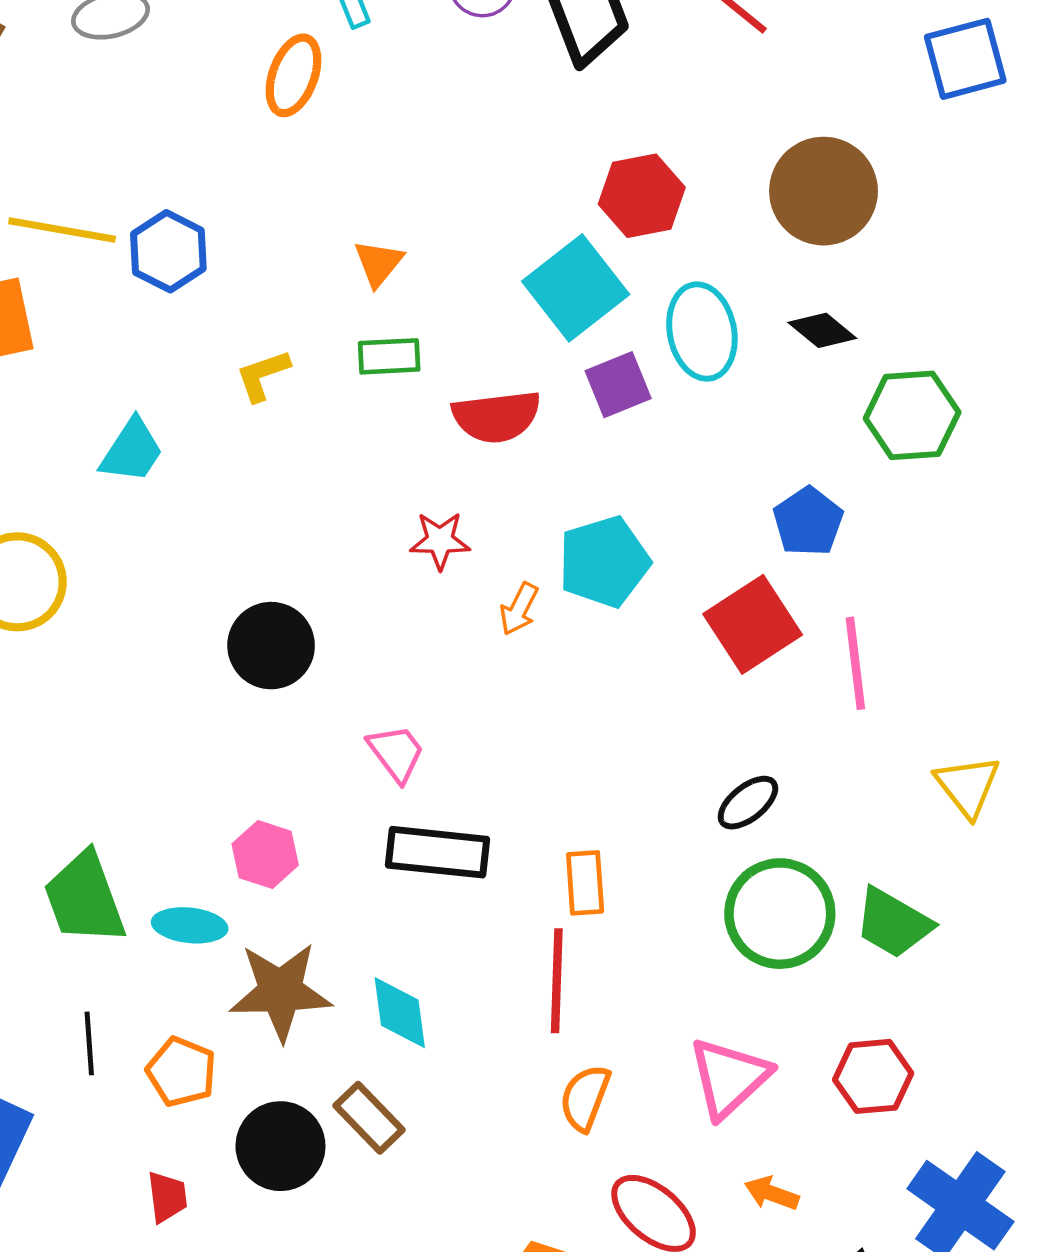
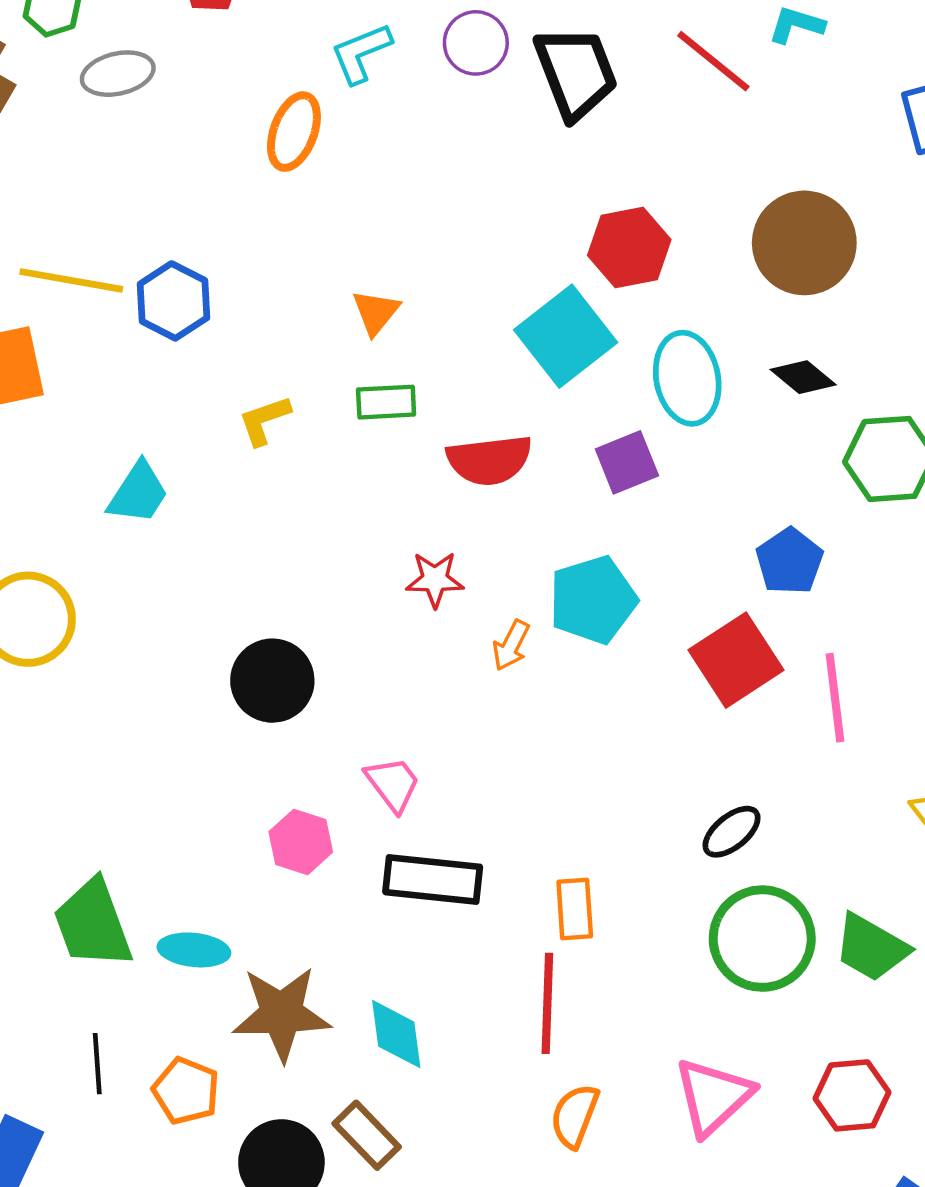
purple square: (618, 385) -> (627, 462), moved
pink hexagon: (265, 855) -> (301, 842), moved

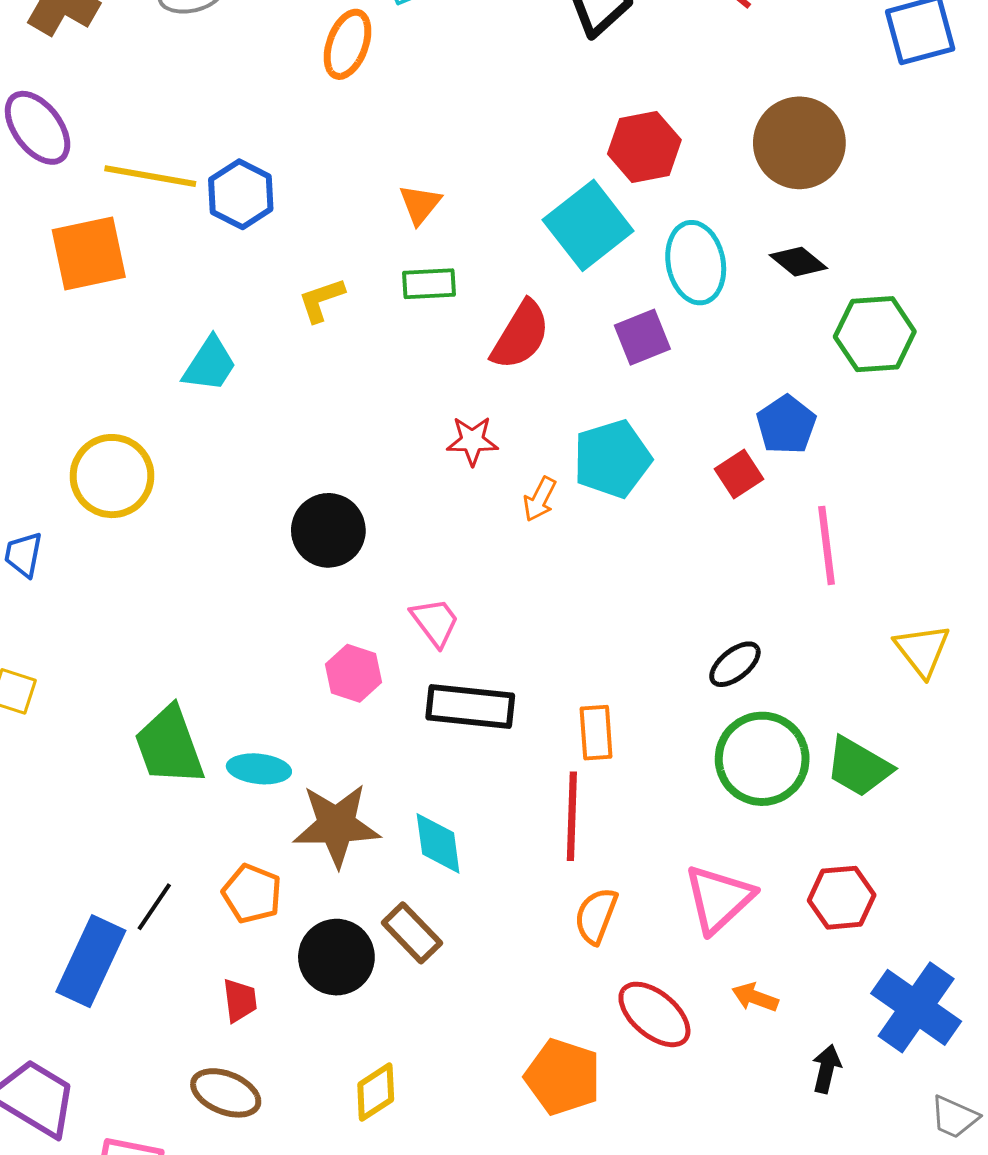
red semicircle: (489, 460) -> (521, 335), turned -52
red square: (736, 660) -> (739, 474), moved, size x0.6
black line: (97, 1064) -> (154, 907), moved, turned 38

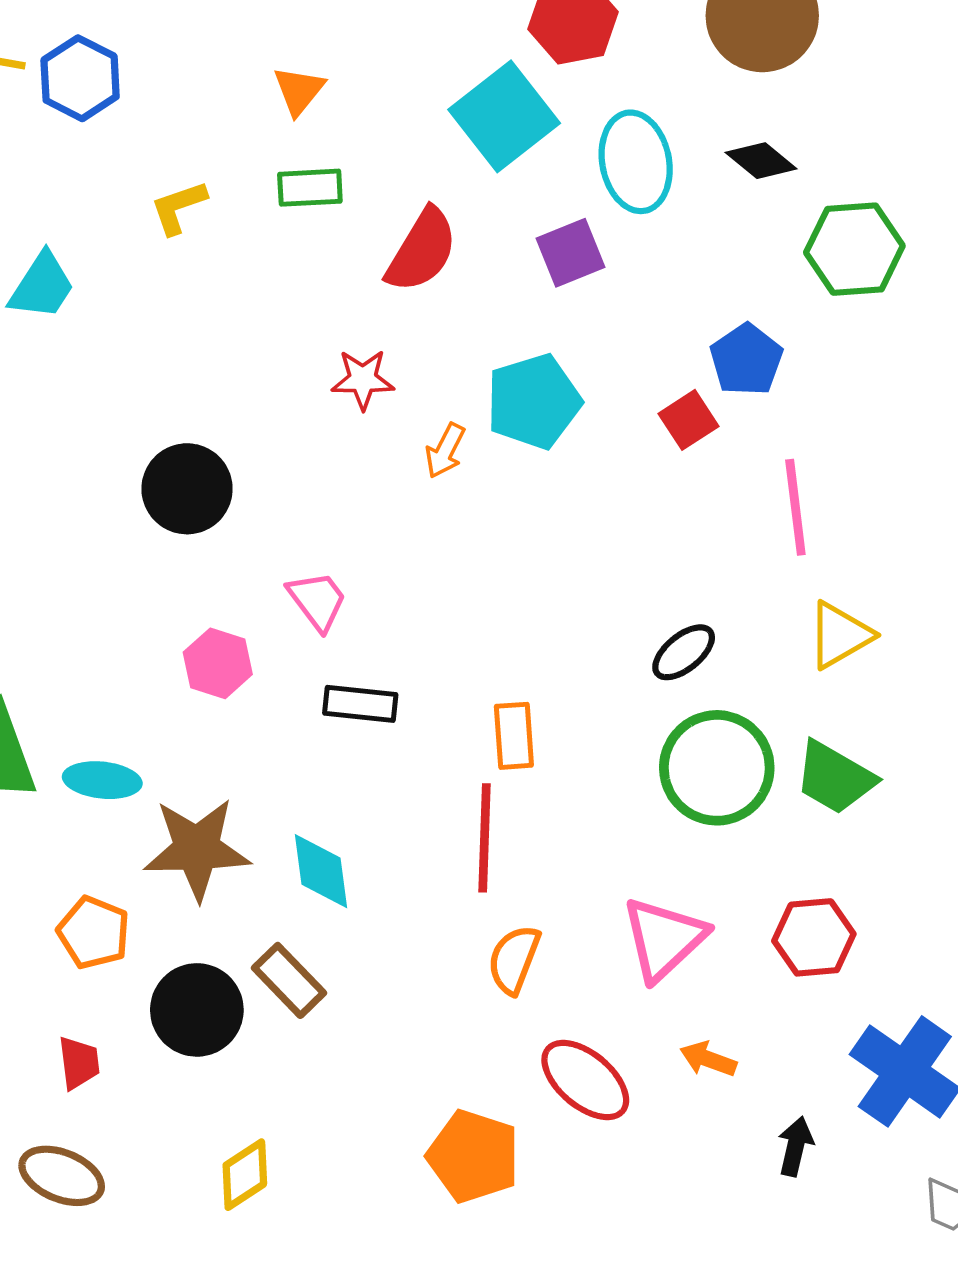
yellow triangle: (922, 650) -> (840, 635), moved, turned 38
black rectangle: (470, 706) -> (360, 704), size x0.7

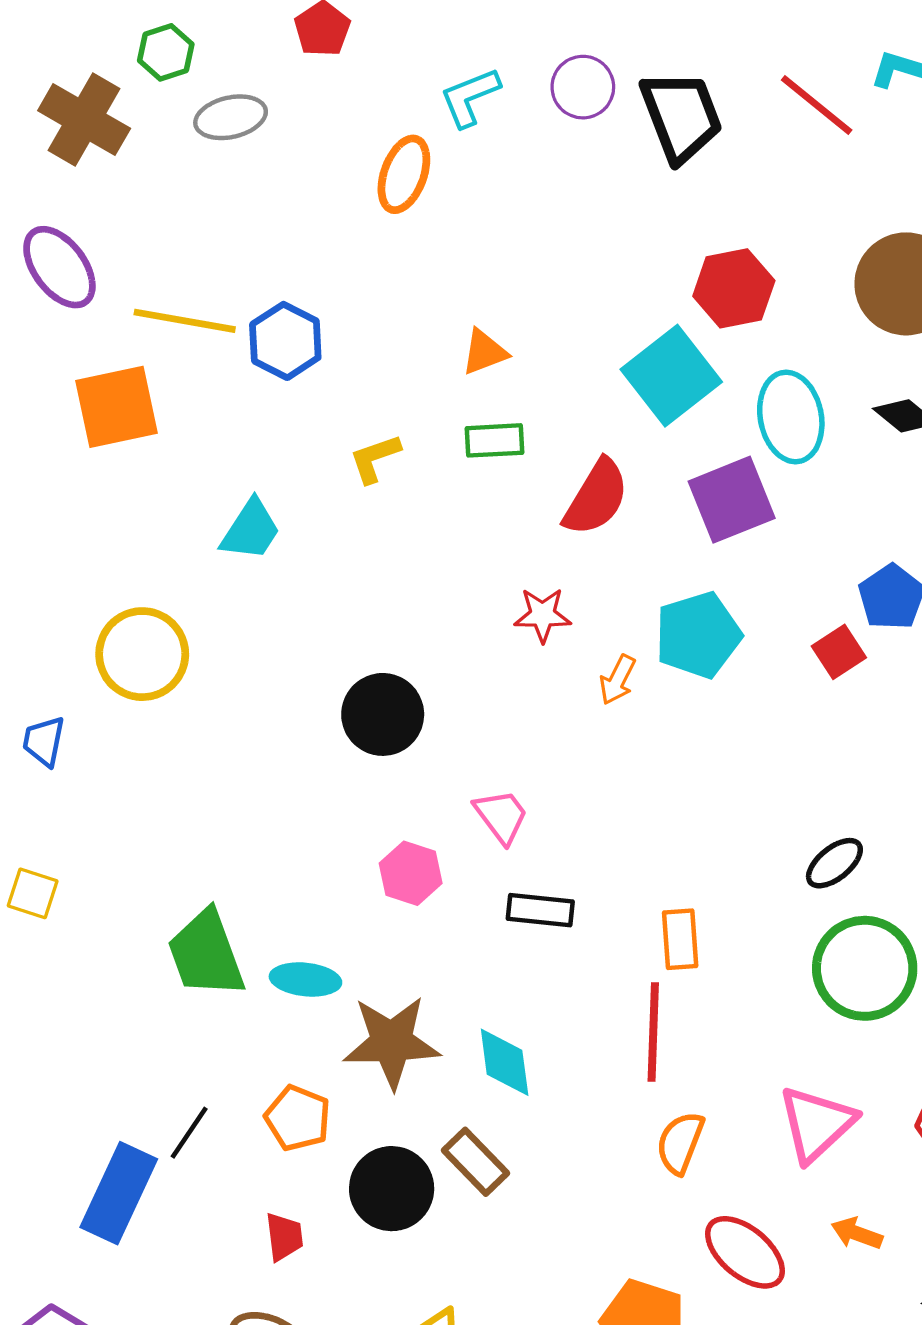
orange triangle: (299, 91) -> (484, 352), turned 30
purple square: (571, 253) -> (732, 500), size x1.4

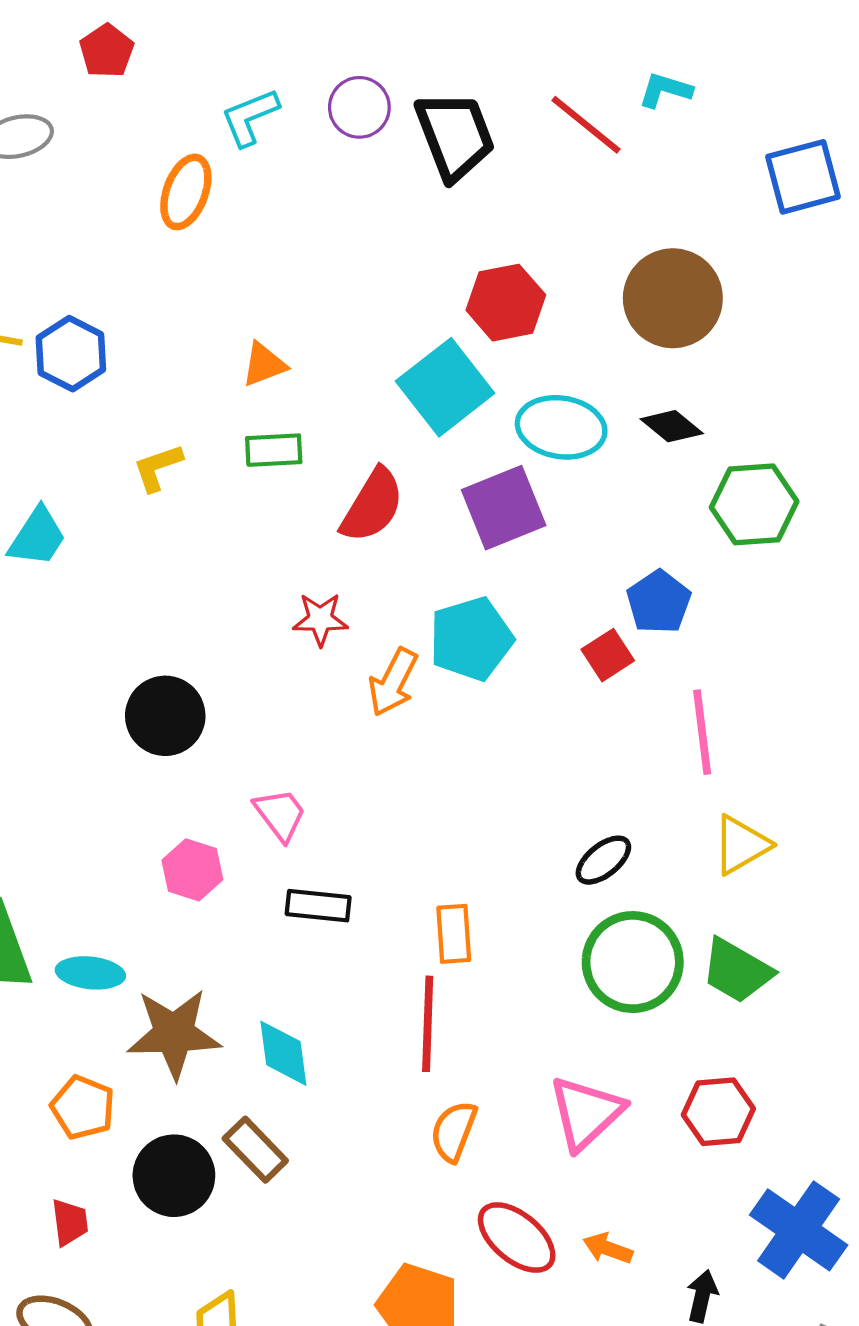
cyan ellipse: (791, 417) -> (561, 427), turned -70
orange arrow: (617, 680) -> (393, 682), size x1.4
orange arrow: (857, 1233) -> (608, 1248), moved

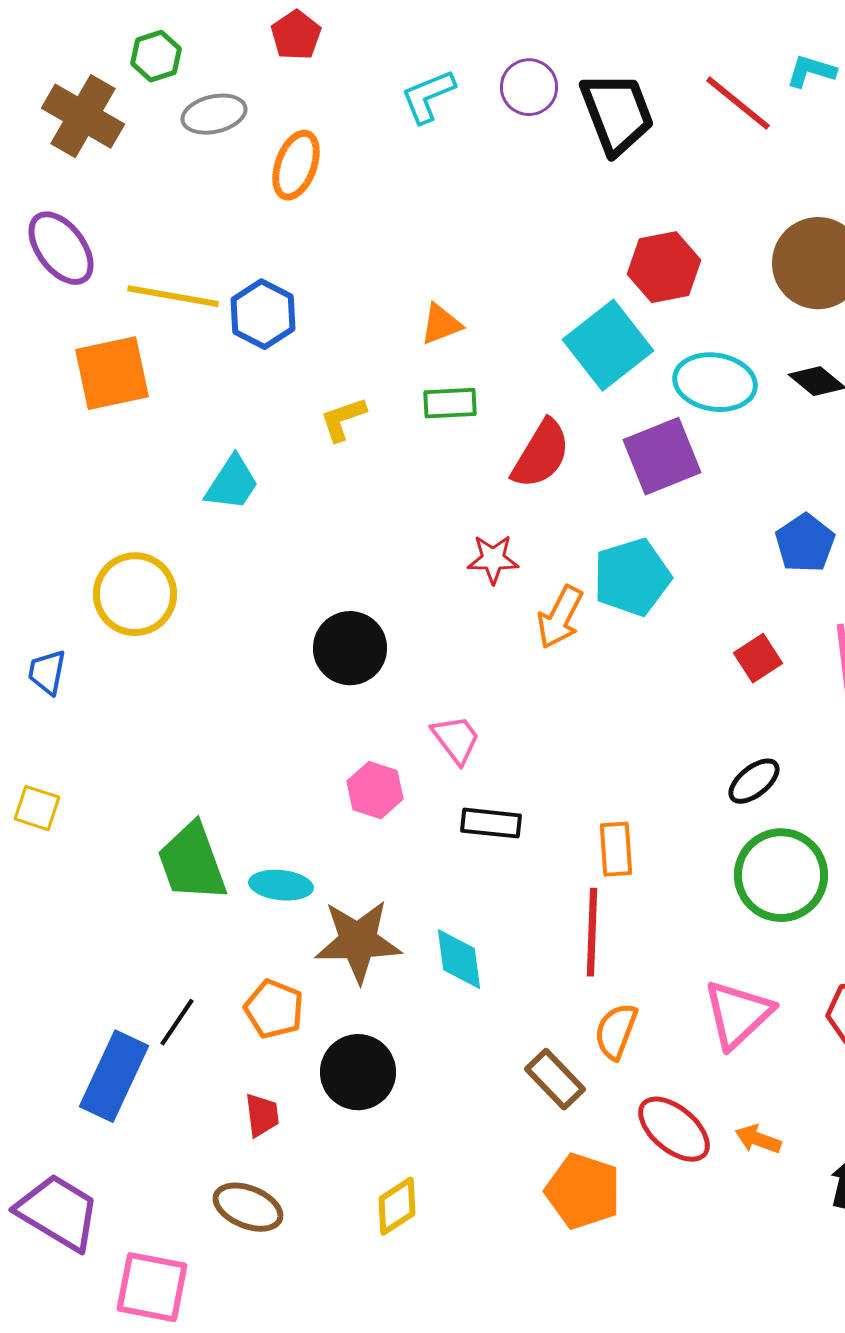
orange ellipse: (186, 192) -> (296, 165), moved
red square: (608, 655) -> (758, 658), moved
brown rectangle: (255, 1150) -> (555, 1079), moved

